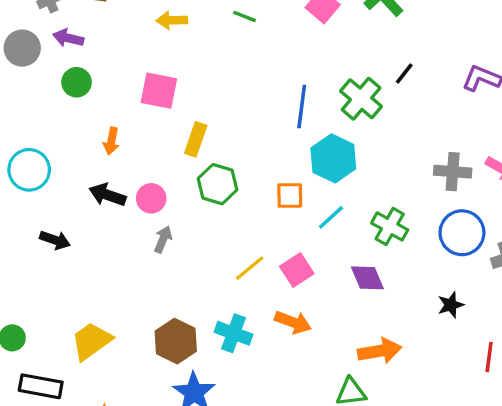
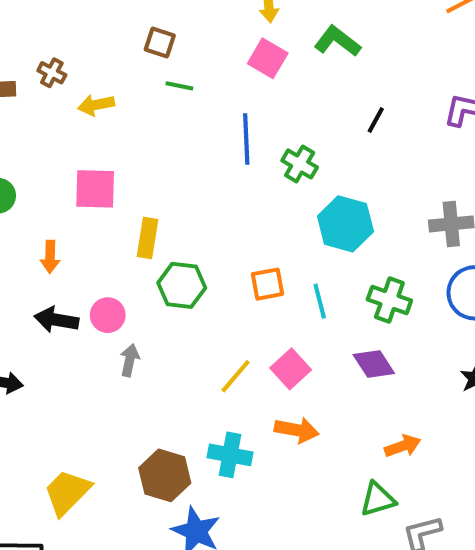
green cross: (361, 99) -> (300, 164), moved, size x0.7
blue line: (302, 107) -> (246, 139), moved
cyan hexagon: (333, 158) -> (345, 224), moved
cyan line: (331, 217) -> (320, 301), turned -52
orange arrow: (380, 351) -> (403, 446), size x0.7

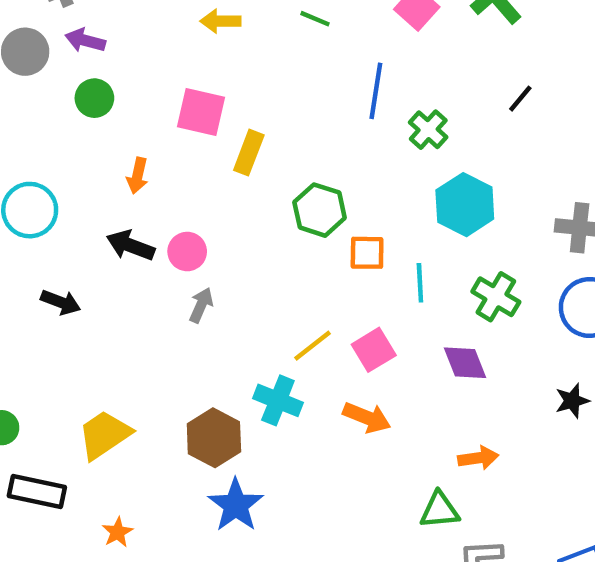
yellow rectangle: (147, 238) -> (249, 153), moved
green hexagon: (182, 285) -> (320, 210), moved
cyan cross: (230, 455) -> (278, 400), moved

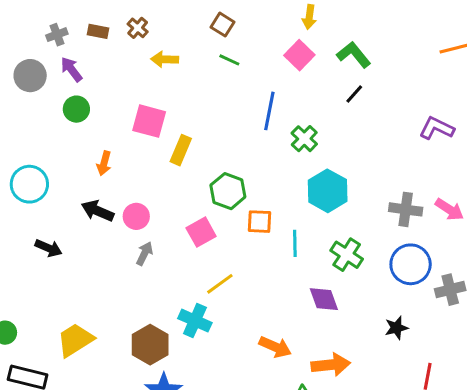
purple arrow: (85, 40) -> (71, 69), turned 36
black line: (520, 99) -> (354, 94), moved
pink square: (374, 350) -> (201, 232), moved
orange arrow: (367, 417) -> (275, 347), moved
orange arrow: (478, 458) -> (331, 365), size x1.4

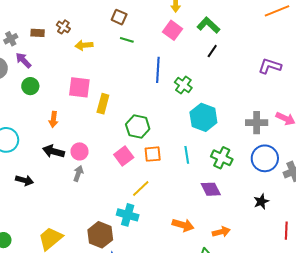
orange square: (259, 222) -> (153, 154), moved
gray arrow: (144, 253) -> (78, 174), moved
orange arrow: (331, 365) -> (221, 232), size x0.7

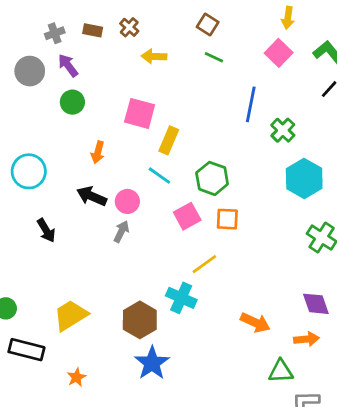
cyan line: (187, 155) -> (159, 176), moved, turned -54
black arrow: (24, 180) -> (46, 230), turned 36
purple diamond: (211, 189) -> (316, 304), moved

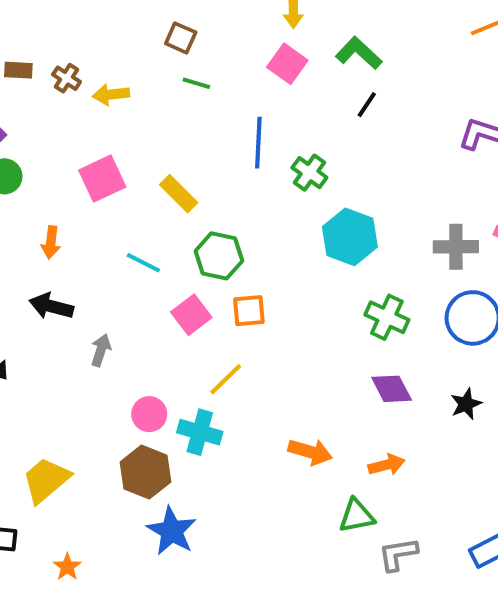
brown cross: (129, 27) -> (67, 78), moved
pink square: (140, 113) -> (102, 179), turned -32
yellow rectangle: (169, 140) -> (179, 194), moved, turned -60
pink circle: (127, 201) -> (149, 414), moved
purple diamond: (316, 304) -> (392, 389), moved

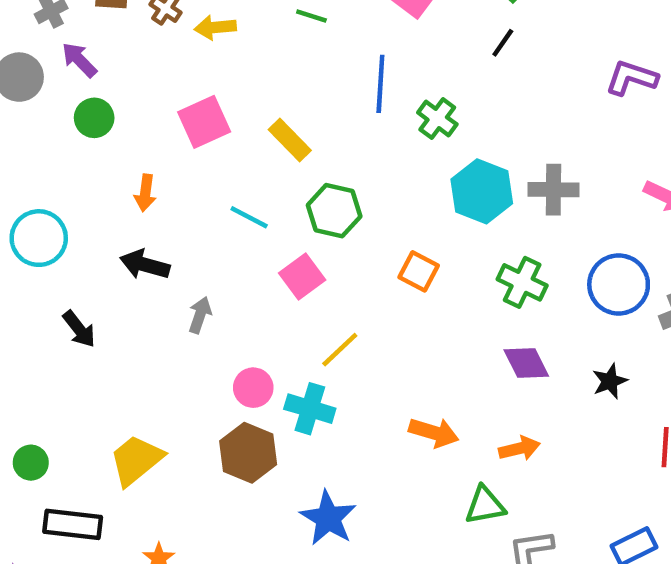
gray cross: (456, 247) -> (553, 190), moved
orange square: (249, 311) -> (419, 271), moved, turned 32
blue star: (172, 531) -> (328, 518), moved

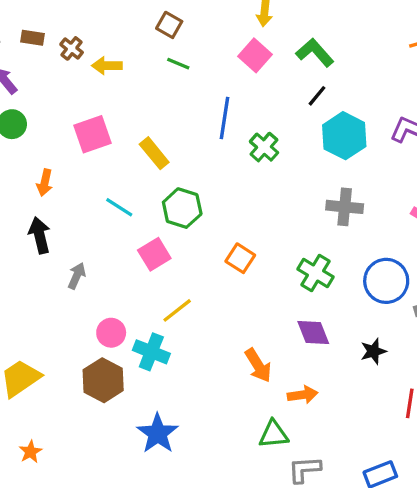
cyan hexagon: (482, 191) -> (344, 136), moved
black arrow: (145, 265) -> (40, 235), turned 56
orange arrow: (434, 433) -> (258, 365), moved, turned 36

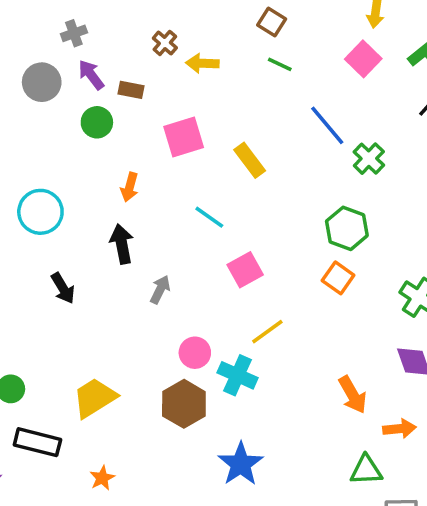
brown rectangle: (32, 38) -> (131, 90), moved
blue line: (224, 118) -> (327, 125), turned -51
green hexagon: (182, 208) -> (347, 228), moved

